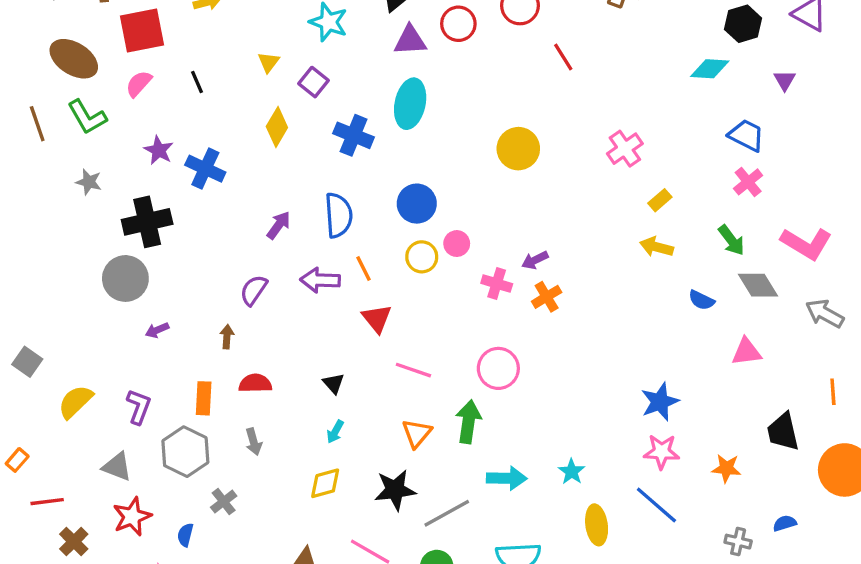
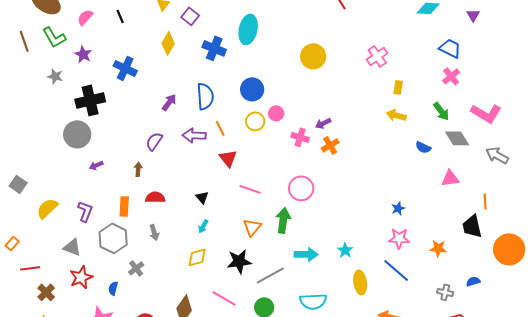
purple star: (159, 150) -> (83, 54), moved
yellow rectangle: (660, 200) -> (398, 87), turned -40
orange line: (833, 392) -> (485, 201), moved
blue star: (660, 402) -> (398, 208), size x0.6

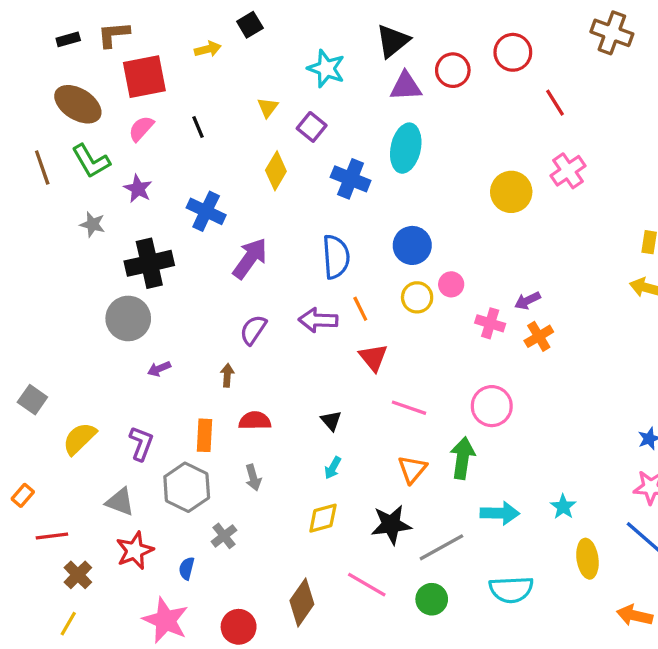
pink cross: (377, 56) -> (568, 171), moved
purple arrow: (169, 102) -> (250, 258), moved, size x1.5

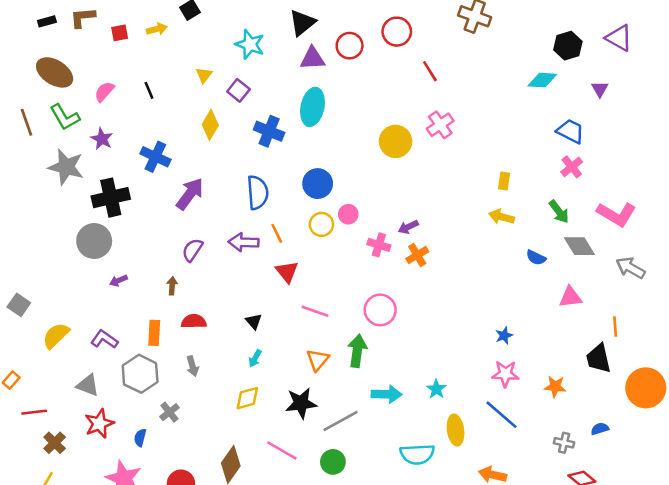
red square: (144, 77) -> (120, 33), moved, size x0.5
gray star: (93, 224) -> (66, 167), size x1.8
purple L-shape: (141, 443) -> (104, 339), turned -76
cyan semicircle: (511, 589) -> (417, 454), moved

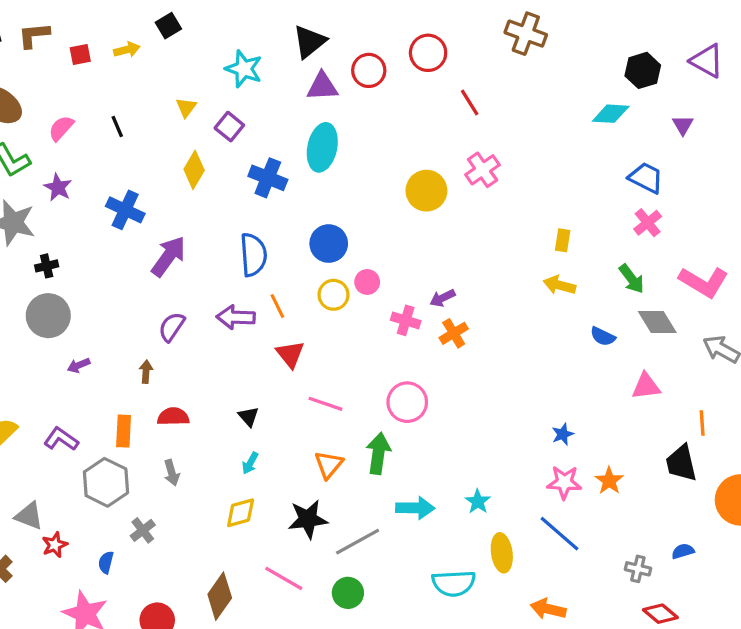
black cross: (111, 198) -> (47, 266), moved, size x0.5
gray triangle: (88, 385) -> (29, 516), moved
orange star: (555, 387) -> (609, 481), moved, turned 30
red star: (99, 424) -> (55, 545), size x0.7

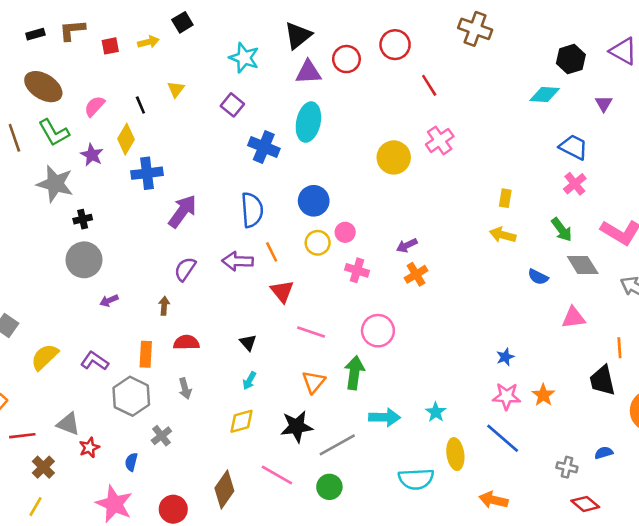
yellow triangle: (186, 107) -> (176, 89), moved
yellow diamond: (194, 170) -> (126, 139), moved
blue cross: (125, 210) -> (147, 173), turned -32
pink cross: (406, 320) -> (357, 270), moved

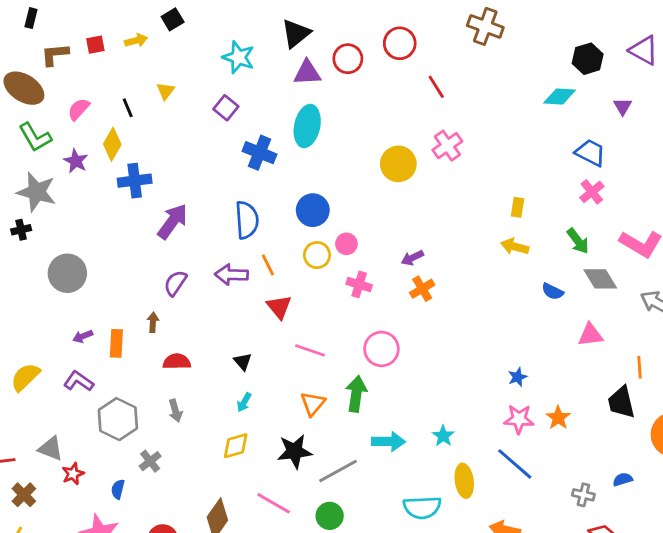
brown L-shape: (72, 30) -> (55, 55), moved
black rectangle: (35, 34) -> (31, 18), moved, turned -60
black cross: (83, 219) -> (21, 230), moved
purple arrow: (109, 301) -> (83, 336), moved
orange rectangle: (146, 354) -> (116, 343), moved

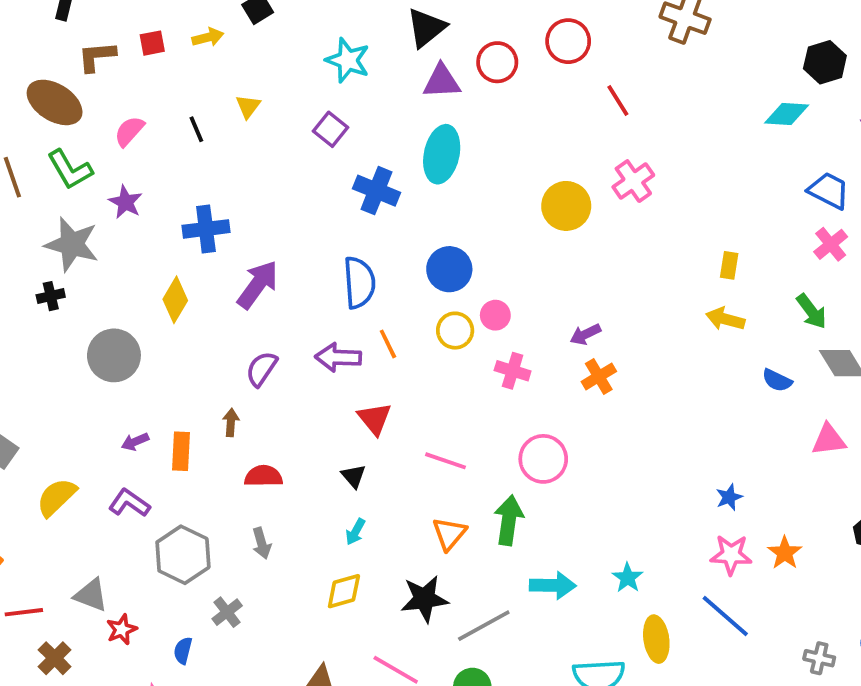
yellow diamond: (112, 144) -> (175, 300), moved
red triangle: (279, 307) -> (375, 419), moved

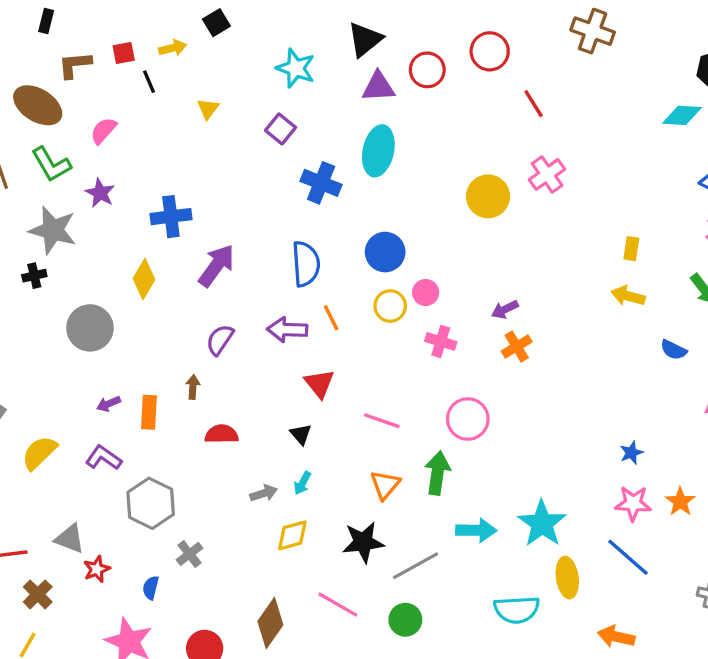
black line: (196, 129) -> (149, 82), moved
gray arrow: (262, 543) -> (264, 493), moved, turned -92
cyan star: (628, 578) -> (542, 524), size x1.8

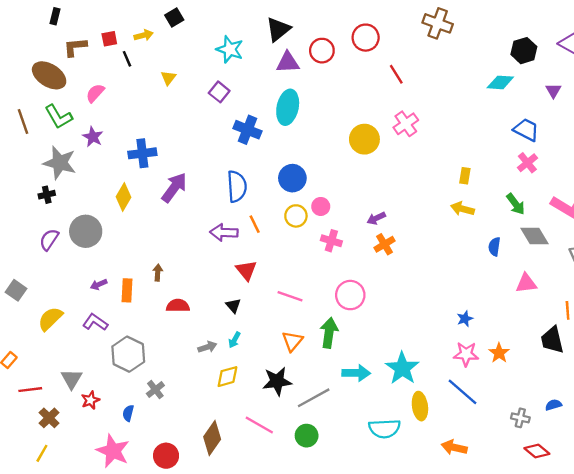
purple semicircle: (220, 340) -> (49, 240), moved
blue semicircle: (674, 350) -> (494, 247), turned 72
gray triangle: (70, 539) -> (72, 379), turned 40

